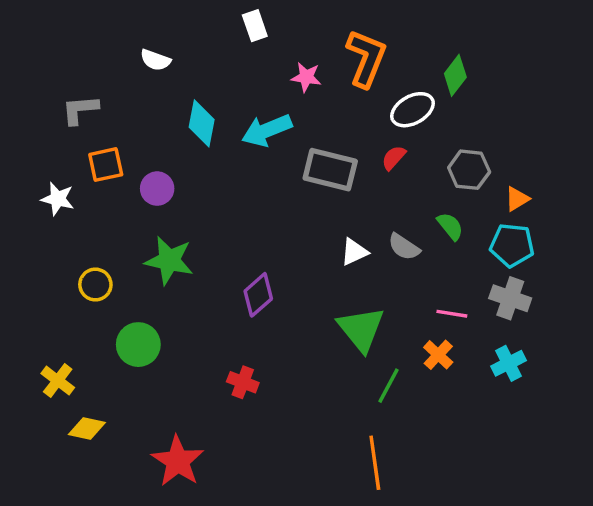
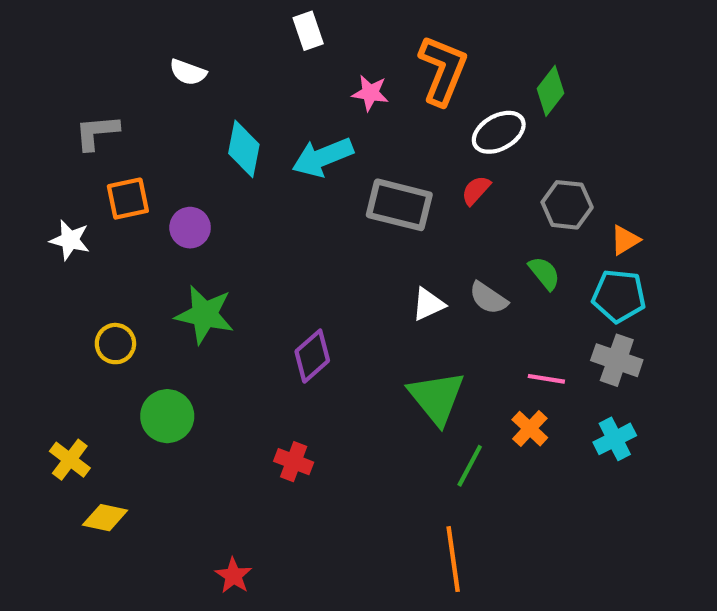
red star: (178, 461) -> (234, 576), moved, size x0.6

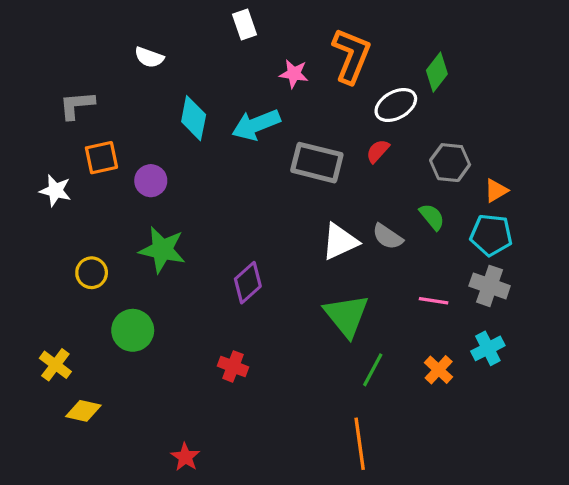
white triangle: (428, 304) -> (340, 241), size x1.4
orange cross: (530, 429) -> (439, 370), moved

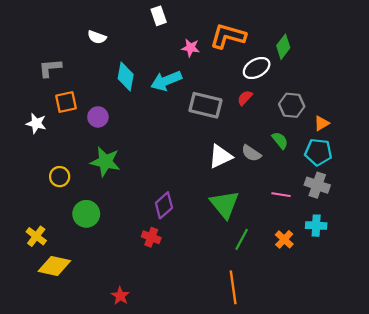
orange L-shape: (351, 56) -> (228, 36), turned -96
purple diamond: (248, 283) -> (164, 205), moved
cyan cross: (488, 348) -> (316, 226), turned 30
yellow diamond: (83, 411) -> (54, 266), size x1.4

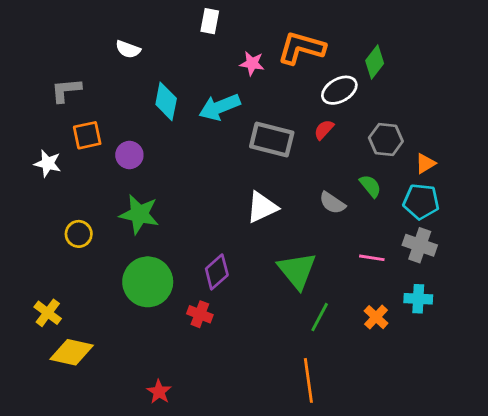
white rectangle: (159, 16) -> (210, 21), turned 30
white triangle: (220, 156) -> (262, 207), moved
green circle: (86, 214) -> (148, 282), moved, size x1.4

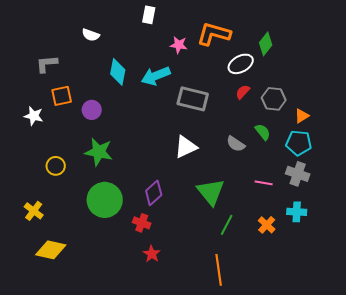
red semicircle: (324, 130) -> (243, 92), moved
yellow cross: (48, 313) -> (34, 211), moved
red star: (159, 392) -> (152, 254), moved

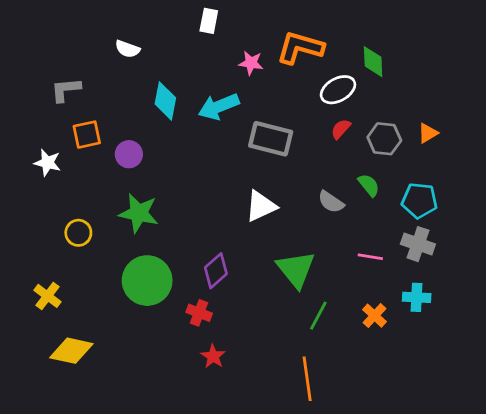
green diamond: (266, 44) -> (373, 62), turned -40
orange triangle: (302, 116) -> (428, 133), moved

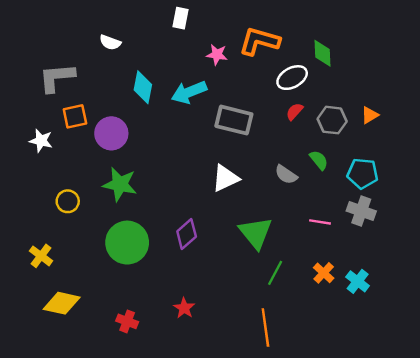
gray L-shape: (66, 90) -> (57, 78), size x1.4
purple circle: (129, 154) -> (111, 133), size x1.4
cyan cross: (417, 297) -> (358, 281), moved, turned 35
red cross: (199, 313) -> (127, 321), moved

